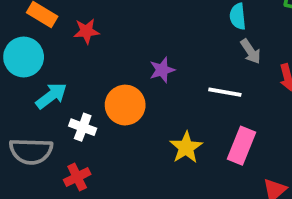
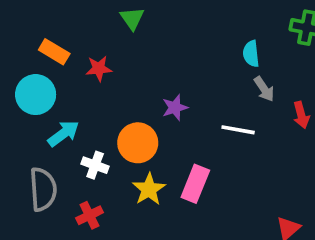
pink rectangle: (241, 146) -> (195, 184), moved
yellow star: (186, 147) -> (149, 189), moved
gray semicircle: (31, 151) -> (43, 189), turned -96

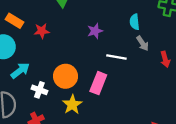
purple star: (175, 108) -> (95, 31), moved
white line: (238, 130) -> (116, 57), moved
pink rectangle: (195, 184) -> (98, 83), moved

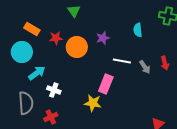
gray arrow: (143, 43) -> (145, 67), moved
orange circle: (66, 76) -> (77, 47), moved
yellow star: (72, 105) -> (93, 103), moved, turned -30

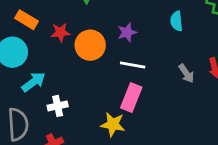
white line: (122, 61) -> (133, 65), moved
white cross: (54, 90) -> (58, 106), turned -32

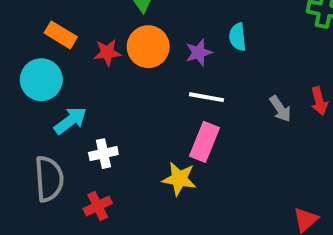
cyan semicircle: (176, 21) -> (238, 37), moved
orange circle: (90, 45) -> (148, 47), moved

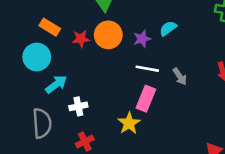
cyan semicircle: (238, 37) -> (168, 28), turned 60
gray arrow: (280, 109) -> (180, 76), moved
yellow star: (179, 179) -> (129, 123), turned 30
red cross: (98, 206) -> (85, 141), moved

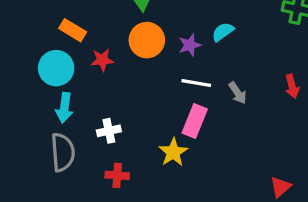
red star: (81, 39) -> (102, 60), moved
cyan arrow: (56, 84) -> (64, 108), moved, turned 135
red cross: (85, 141) -> (117, 175), turned 30

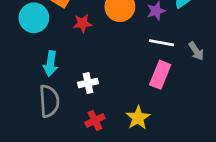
cyan circle: (56, 68) -> (34, 18), moved
yellow star: (173, 152) -> (138, 118), moved
red cross: (117, 175) -> (95, 120), turned -30

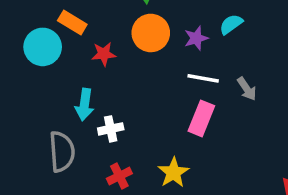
cyan arrow: (51, 64) -> (84, 104), moved

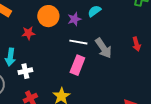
red star: (104, 54) -> (28, 33), moved
gray arrow: (247, 89) -> (103, 48), size x1.5

